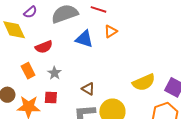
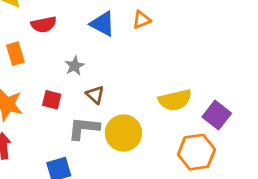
gray star: (54, 73) -> (75, 66), moved
red square: (51, 98) -> (52, 100), moved

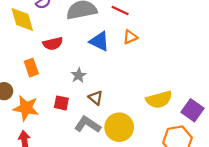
gray L-shape: (84, 128) -> (88, 125), turned 30

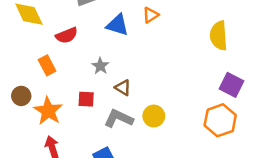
yellow semicircle: (159, 100) -> (219, 36), moved, turned 110
orange star: (26, 108) -> (48, 111), turned 30
yellow circle: (119, 127) -> (154, 116), size x0.7

